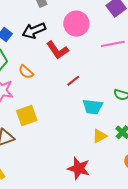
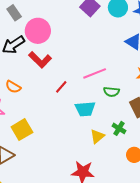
pink circle: (76, 24) -> (38, 31), moved
pink line: (113, 44) -> (95, 73), moved

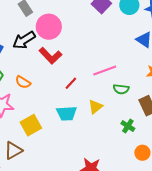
cyan trapezoid: (85, 109) -> (67, 113), moved
yellow triangle: (97, 136) -> (95, 107), moved

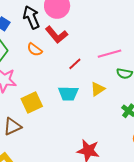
black arrow: (24, 40) -> (31, 17), turned 95
orange semicircle: (23, 82) -> (35, 50), moved

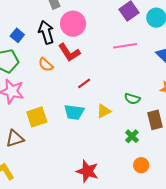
pink line: (110, 54) -> (125, 46), moved

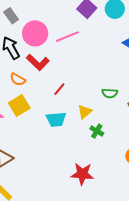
pink line: (125, 46) -> (67, 37), moved
yellow square: (37, 117) -> (19, 105), moved
green cross: (132, 136) -> (97, 131), moved

